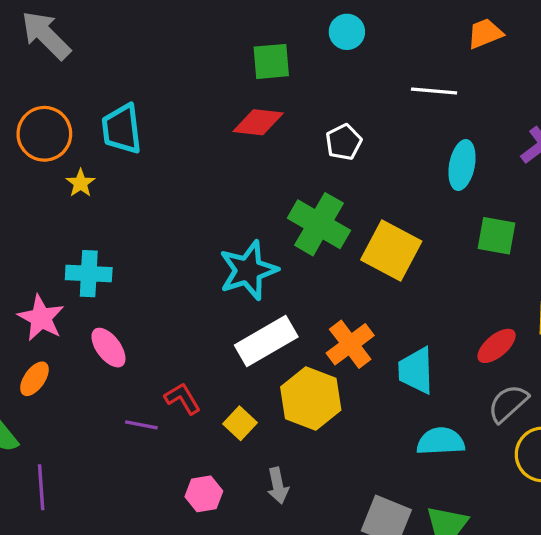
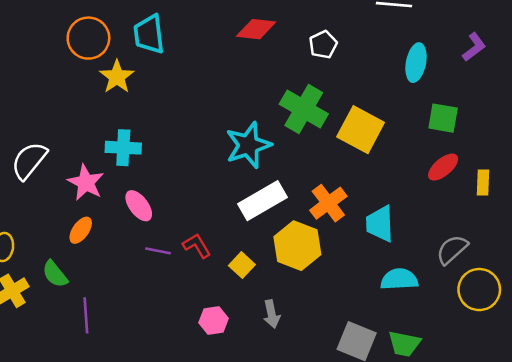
yellow star: (81, 183) -> (117, 77), size x1.5
red ellipse: (497, 346) -> (443, 167), moved
purple line: (141, 425) -> (158, 251), moved

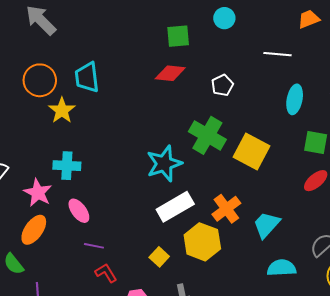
cyan trapezoid: (380, 224) -> (267, 225), turned 44
orange ellipse: (81, 230) -> (34, 230), size x1.4
red L-shape: (197, 246) -> (106, 273), moved

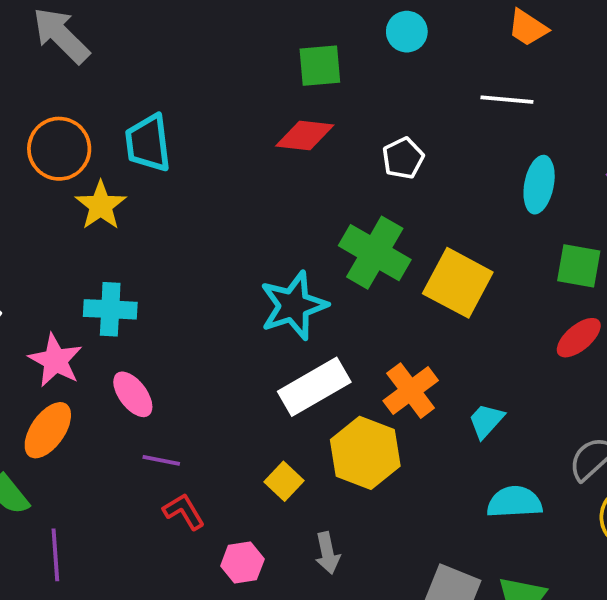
orange trapezoid: (309, 19) -> (528, 28), moved, turned -125
cyan trapezoid: (267, 225) -> (486, 421), size x0.7

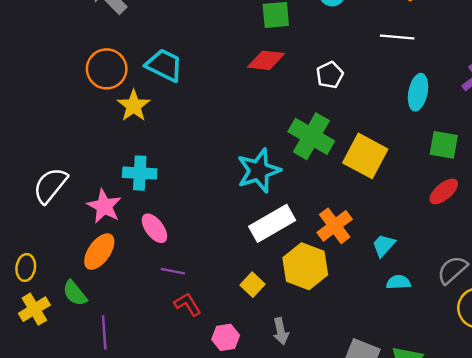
cyan trapezoid: (148, 143) -> (164, 65), turned 123
cyan semicircle: (514, 502) -> (398, 282), moved, size x0.7

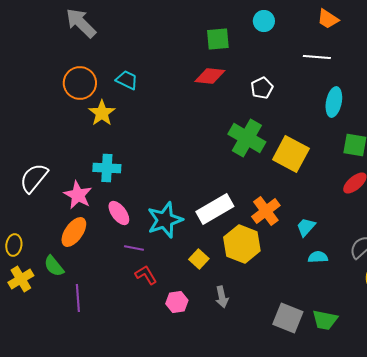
cyan trapezoid: (164, 65) -> (127, 80), size x0.7
cyan star: (259, 171) -> (165, 220), moved

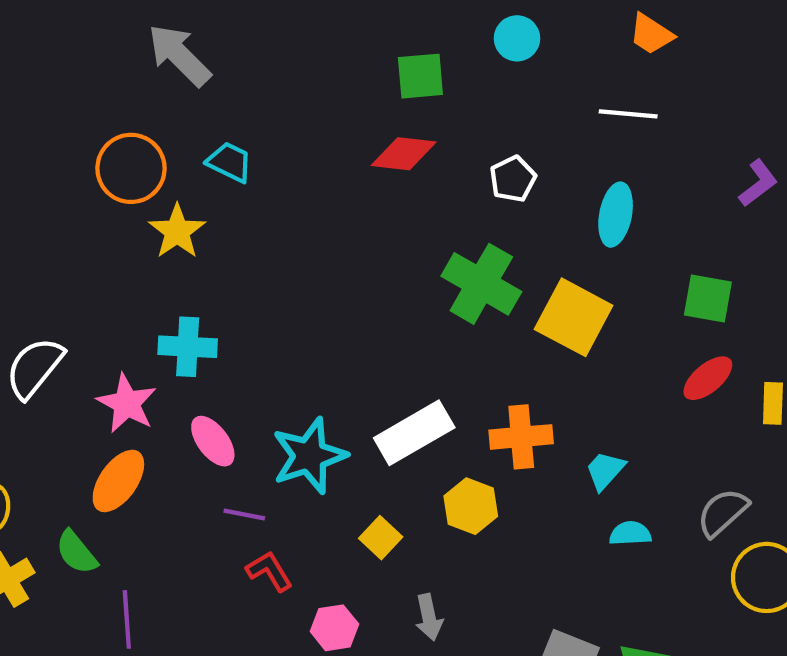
gray arrow: (81, 23) -> (179, 55), moved
cyan ellipse: (334, 102) -> (616, 215), moved
orange cross: (266, 211) -> (521, 437), turned 32
yellow hexagon: (242, 244) -> (471, 506), size x0.7

